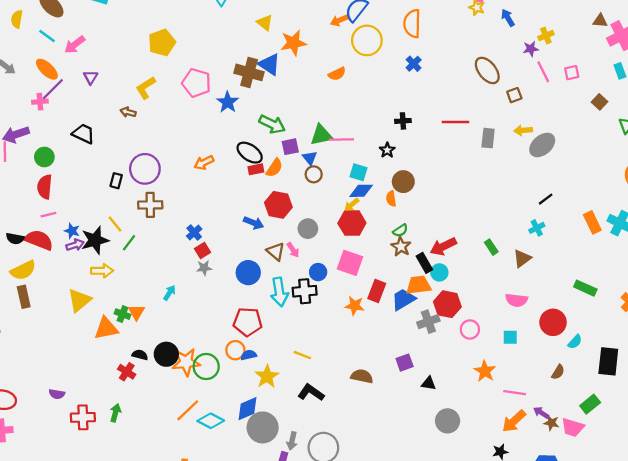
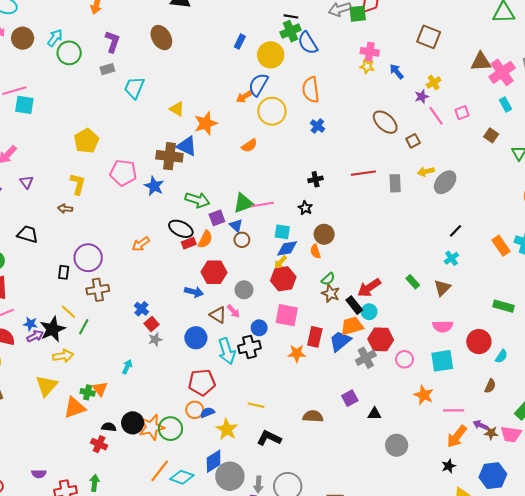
brown triangle: (600, 21) -> (481, 62), size x1.5
yellow L-shape: (146, 88) -> (78, 184), turned 145
cyan square: (510, 337) -> (442, 361), size x1.6

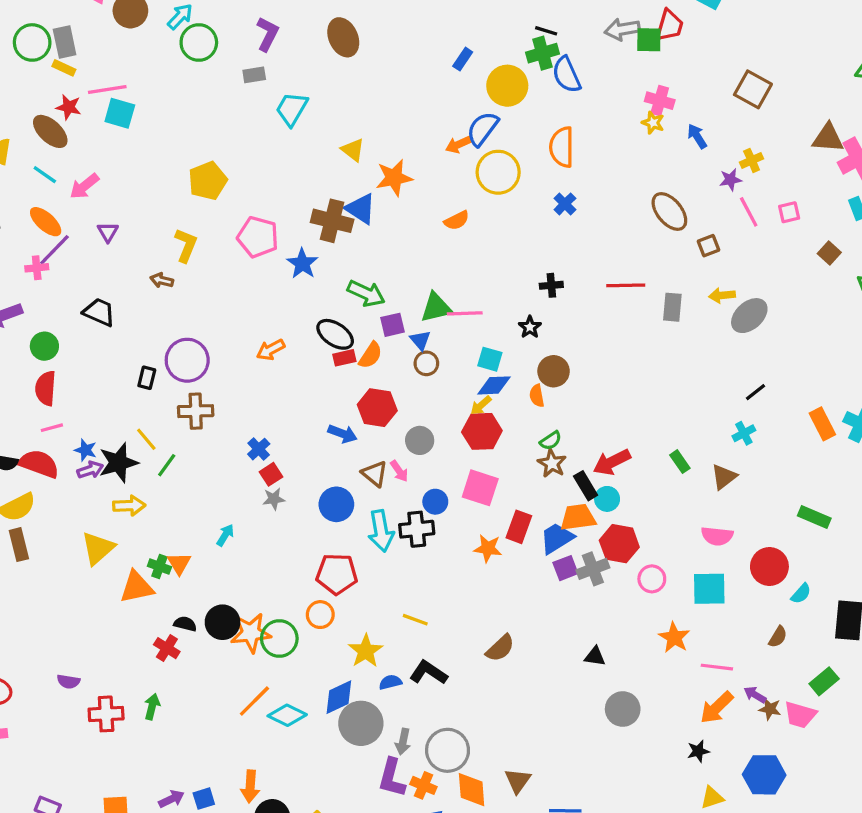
purple square: (350, 398) -> (565, 568), moved
blue semicircle: (207, 412) -> (390, 682), moved
brown semicircle: (313, 416) -> (500, 648), turned 126

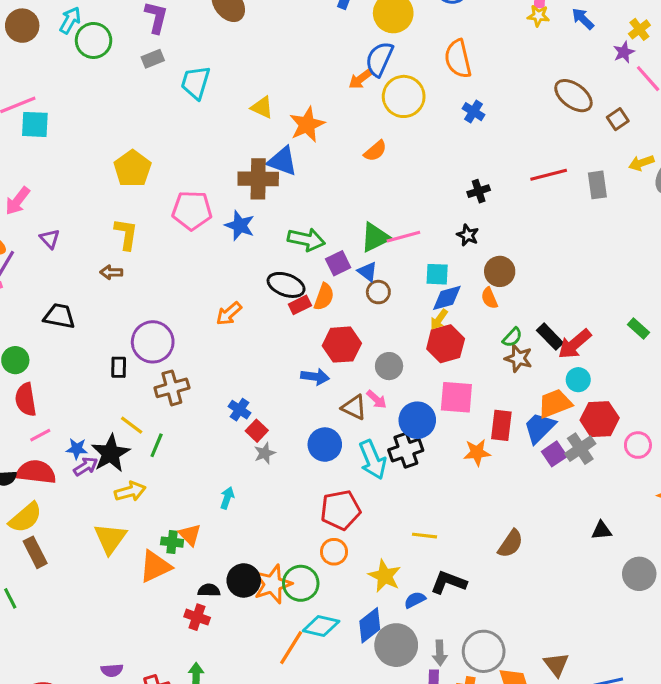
black rectangle: (586, 486) -> (550, 337), moved
blue circle: (435, 502) -> (417, 420), size x1.5
cyan diamond: (287, 715) -> (321, 626), moved

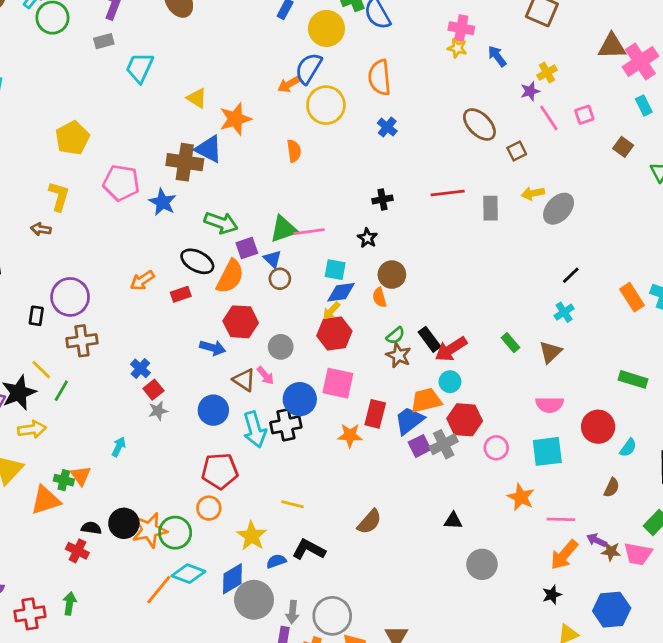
orange semicircle: (375, 151) -> (294, 151), turned -65
orange semicircle: (324, 297) -> (230, 277), size x1.4
red rectangle: (300, 305) -> (181, 294), moved

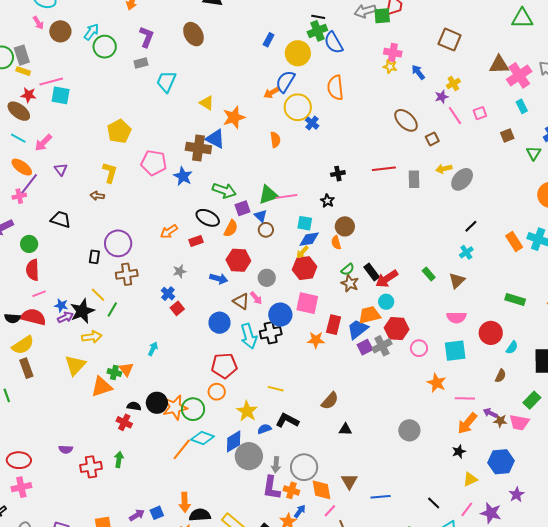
blue cross: (387, 127) -> (312, 123), moved
brown square: (623, 147) -> (507, 136), turned 32
orange semicircle: (230, 277) -> (231, 228), size x0.7
gray star: (158, 411) -> (180, 271), moved
black triangle: (453, 521) -> (345, 429), moved

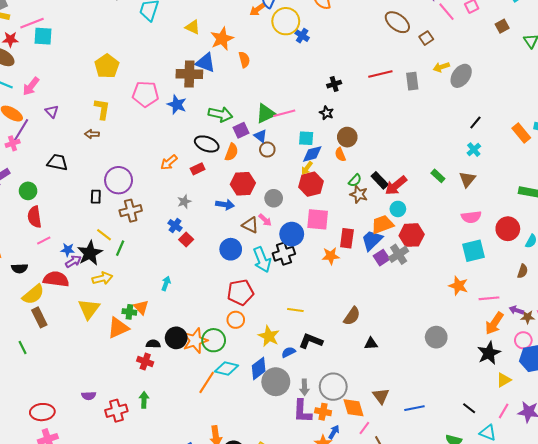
orange semicircle: (275, 140) -> (244, 60), moved
red semicircle: (33, 317) -> (56, 279), moved
pink circle: (419, 348) -> (523, 340), moved
black star: (459, 451) -> (489, 353), size x1.6

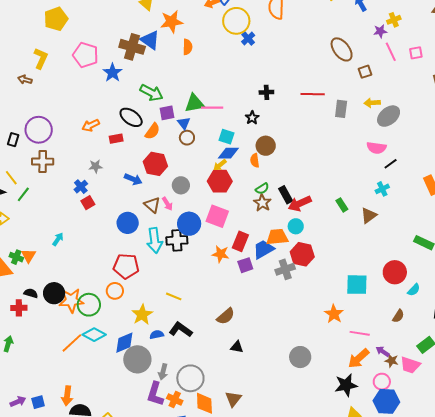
pink semicircle: (471, 217) -> (376, 148), moved
purple square: (381, 258) -> (245, 265), moved
red cross: (145, 362) -> (19, 308), turned -35

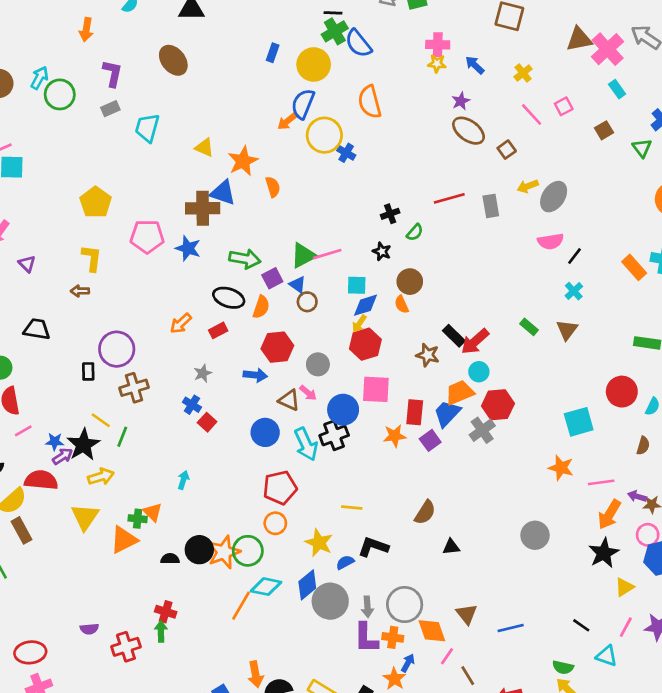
purple star: (380, 31) -> (461, 101), moved
green semicircle: (262, 189) -> (415, 232), moved
red cross: (19, 308) -> (166, 612), moved, turned 35

